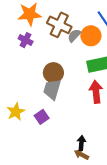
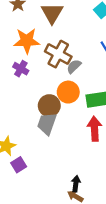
orange circle: (91, 36) -> (68, 92), moved
purple square: (42, 117) -> (19, 165), moved

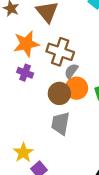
gray semicircle: (74, 66) -> (71, 71), moved
brown circle: (49, 106) -> (59, 93), moved

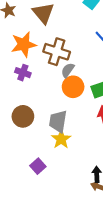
brown circle: (59, 93) -> (23, 116), moved
yellow star: (23, 153) -> (61, 139), moved

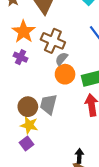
orange star: (24, 44) -> (24, 32), turned -30
brown circle: (23, 116) -> (28, 107), moved
yellow star: (61, 139) -> (29, 125), moved, turned -30

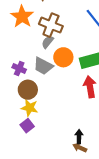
purple cross: (21, 57) -> (19, 69), moved
gray semicircle: (62, 59) -> (48, 42), moved
gray trapezoid: (48, 104) -> (43, 66), moved, turned -75

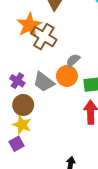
brown cross: (51, 25) -> (44, 37), moved
gray semicircle: (48, 42) -> (73, 60), moved

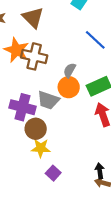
purple cross: (17, 81) -> (22, 107), size x1.6
purple square: (16, 144) -> (53, 173), moved

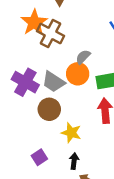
brown circle: (36, 129) -> (49, 109), moved
yellow star: (41, 148) -> (71, 133), moved
black arrow: (100, 171) -> (74, 161), moved

